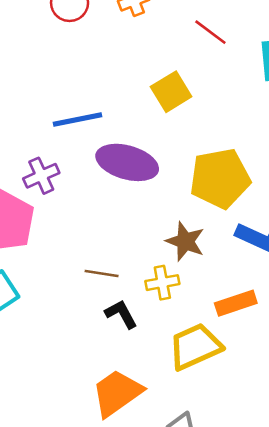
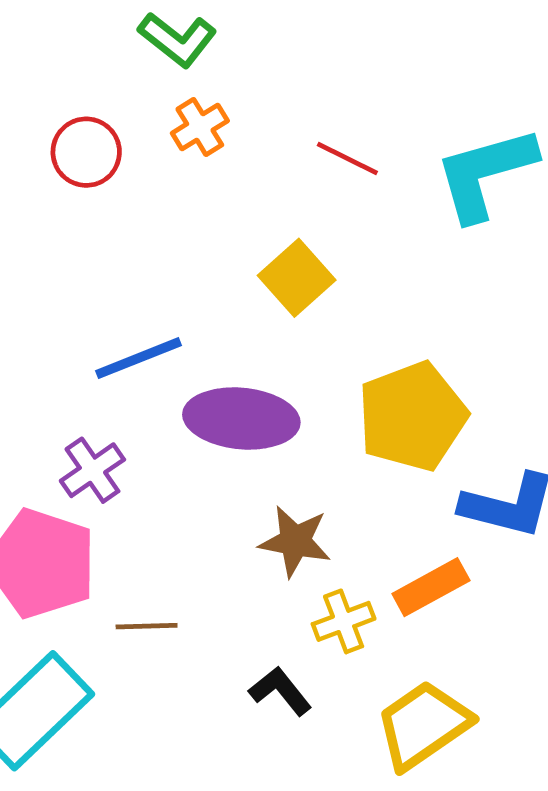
brown star: (185, 241) -> (295, 541), moved
brown line: (102, 274) -> (147, 626), moved
orange rectangle: (236, 303) -> (431, 587), moved

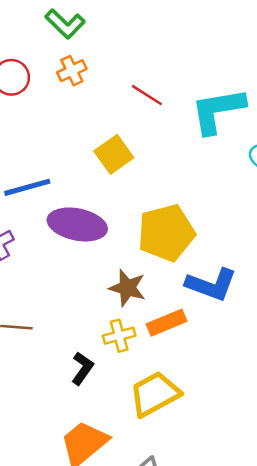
brown star: (295, 541) -> (127, 288), moved
black L-shape: (280, 691) -> (82, 368), turned 68

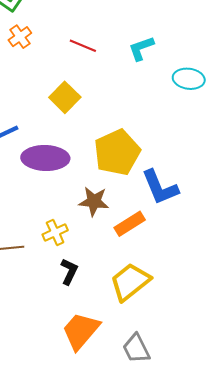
cyan L-shape: (218, 111) -> (141, 48), size x0.6
blue L-shape: (211, 285) -> (160, 187), turned 57
yellow cross: (119, 336) -> (55, 232), moved

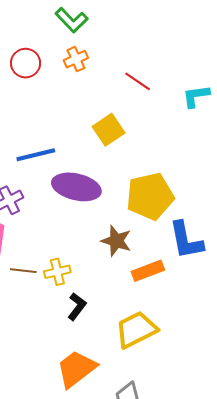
yellow cross: (55, 232) -> (57, 272), moved

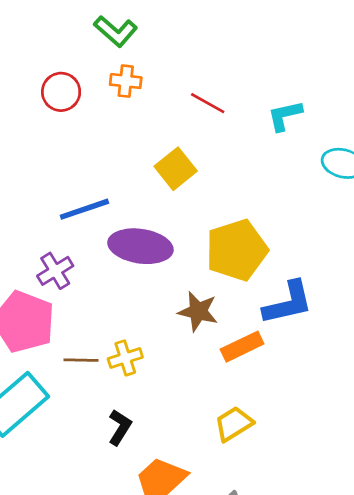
orange cross: (76, 59) -> (126, 81), turned 35
blue L-shape: (186, 240) -> (288, 303), turned -87
black L-shape: (77, 306) -> (120, 427), moved
yellow trapezoid: (136, 330) -> (234, 424), size x0.7

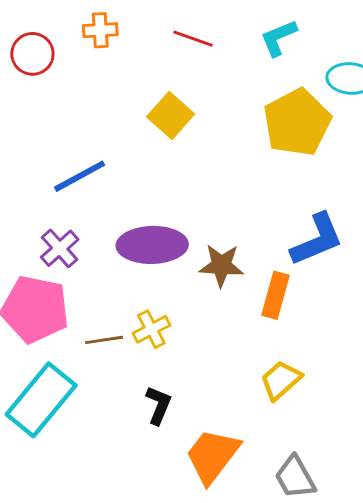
purple ellipse: (140, 246) -> (152, 245), moved
yellow pentagon: (237, 250) -> (297, 122), moved
orange rectangle: (242, 347) -> (275, 295), turned -39

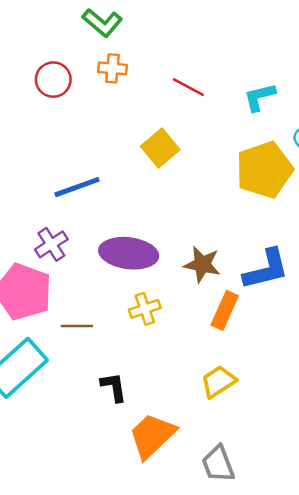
brown star: (221, 265) -> (202, 264), moved
yellow cross: (151, 329) -> (145, 309), moved
black L-shape: (158, 405) -> (114, 387), turned -40

